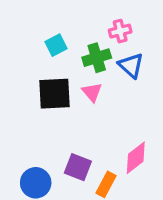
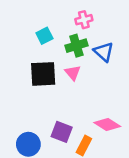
pink cross: (120, 31) -> (84, 20), moved
pink diamond: (136, 158) -> (107, 125), turned 70

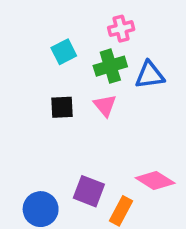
blue triangle: (104, 52) -> (150, 75), turned -50
black square: (43, 74) -> (62, 107), size x0.6

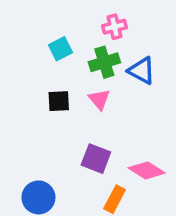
blue triangle: (150, 75) -> (142, 71), turned 36
purple square: (89, 191) -> (96, 159), moved

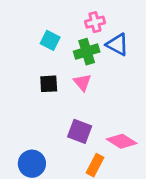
cyan square: (60, 49) -> (50, 40), turned -36
blue triangle: (142, 71) -> (117, 45), moved

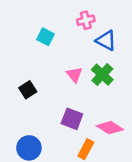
green cross: (87, 52) -> (102, 75), moved, turned -30
black square: (49, 84) -> (28, 90), moved, turned -30

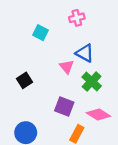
blue triangle: (106, 40) -> (85, 53), moved
green cross: (102, 75) -> (92, 82), moved

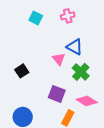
cyan square: (40, 33) -> (36, 18), moved

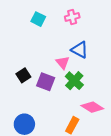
green cross: (81, 72) -> (74, 81), moved
purple square: (57, 94) -> (46, 82), moved

